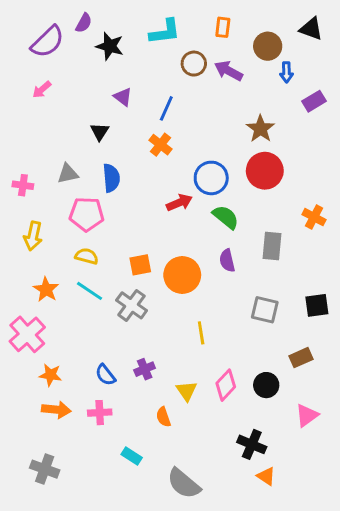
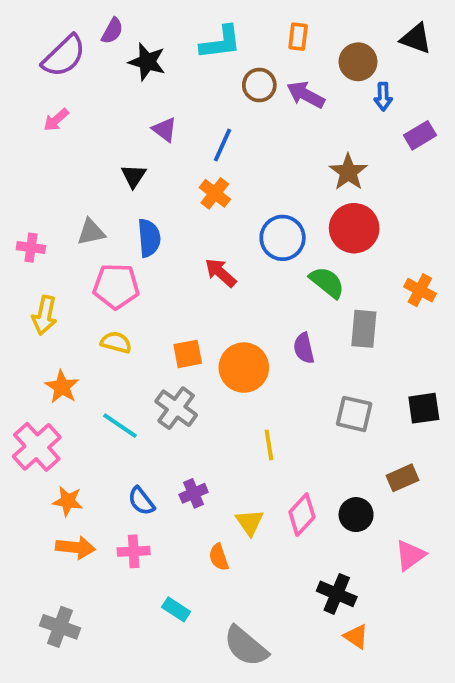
red arrow: (179, 203) -> (221, 273), moved, turned -115
green semicircle: (226, 217) -> (327, 282), moved
cyan line: (90, 291) -> (120, 426), moved

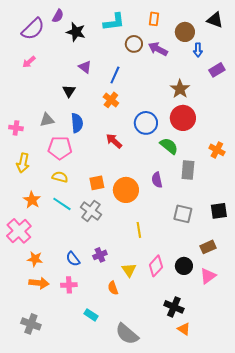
cyan line: (120, 426) -> (62, 204), moved
pink triangle: (410, 555) -> (208, 276), moved

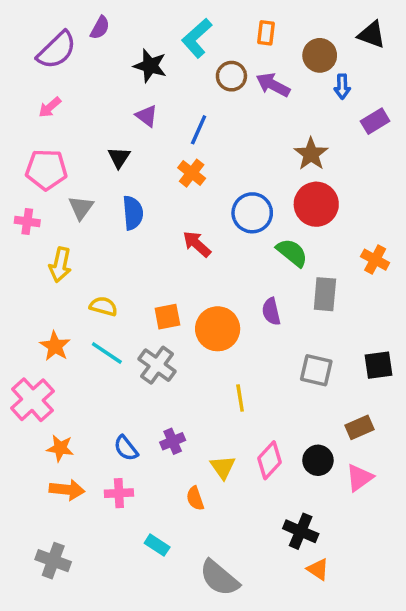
cyan L-shape: (114, 22) -> (197, 38), turned 145
black star: (76, 32) -> (150, 66), moved
gray triangle: (47, 120) -> (81, 208), turned -42
pink pentagon: (60, 148) -> (46, 170), moved
yellow arrow: (23, 163) -> (60, 265), moved

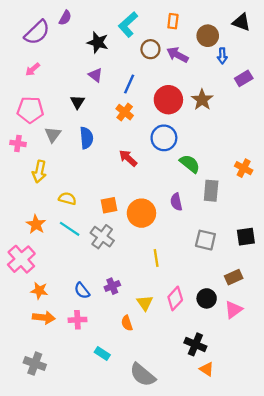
red circle: (316, 204) -> (168, 100), moved

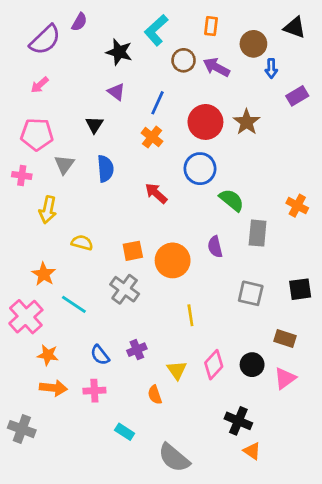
cyan line: (70, 229) -> (74, 304), moved
brown rectangle: (234, 277) -> (285, 339), turned 42
gray cross: (35, 364) -> (22, 429), moved

